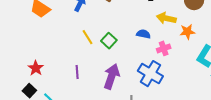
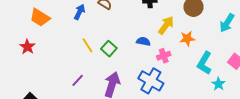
yellow arrow: (166, 18) -> (166, 25), turned 114
red star: (36, 68) -> (27, 47), moved
purple line: (77, 72) -> (78, 80), turned 48

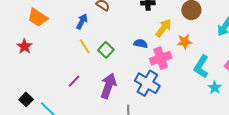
blue arrow: (79, 12) -> (82, 22), moved
pink cross: (164, 56) -> (161, 58), size x1.5

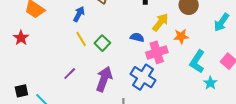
black square: (26, 99) -> (21, 91), turned 32

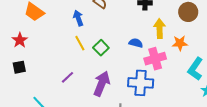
blue arrow: (79, 14) -> (78, 18), turned -49
yellow arrow: (160, 22) -> (160, 29), turned -42
blue cross: (143, 77) -> (141, 83), turned -30
black square: (21, 91) -> (19, 67), moved

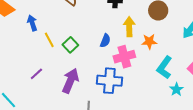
blue arrow: (78, 18) -> (32, 23), moved
blue semicircle: (136, 43) -> (105, 41), turned 96

